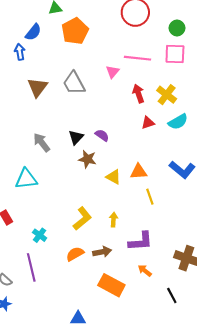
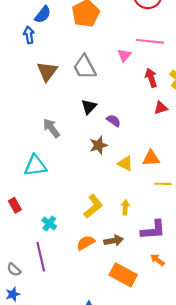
black triangle: (76, 137) -> (89, 107), moved
brown star: (87, 159) -> (99, 145), turned -30
yellow line: (150, 197) -> (163, 184), turned -70

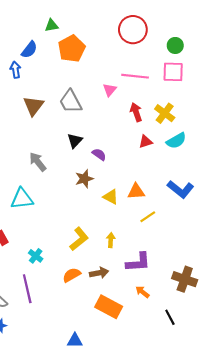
yellow line: (163, 184) -> (148, 217), turned -35

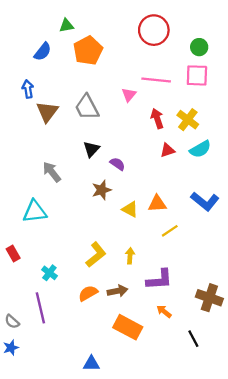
blue arrow: (16, 70) -> (28, 89), moved

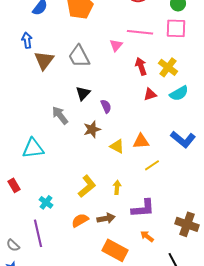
purple semicircle: (117, 164) -> (106, 106), turned 32
gray arrow: (52, 172) -> (60, 115), moved

